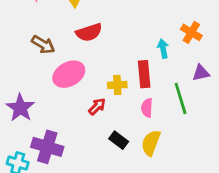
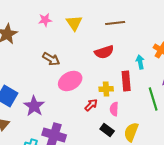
red semicircle: (89, 32) -> (104, 52), moved
pink semicircle: (147, 108) -> (114, 109), moved

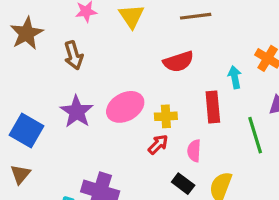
brown arrow: (51, 59) -> (74, 55), moved, turned 42
yellow cross: (106, 89) -> (166, 116), moved
purple star: (34, 106) -> (77, 112), moved

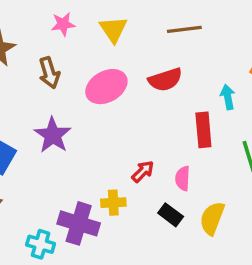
pink ellipse: (125, 107) -> (106, 87), moved
yellow cross: (166, 116) -> (113, 203), moved

